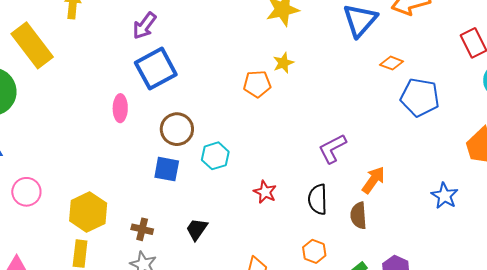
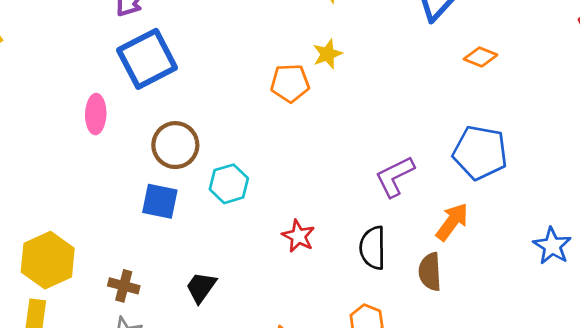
blue pentagon: (420, 97) -> (480, 153), moved

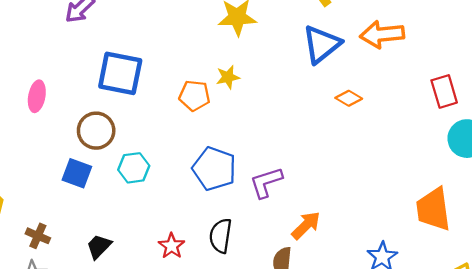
blue square: (147, 59) -> (120, 73), moved, turned 30
blue pentagon: (480, 153) -> (214, 169), moved
red star: (298, 236) -> (172, 246), moved
black semicircle: (373, 248) -> (221, 236), moved

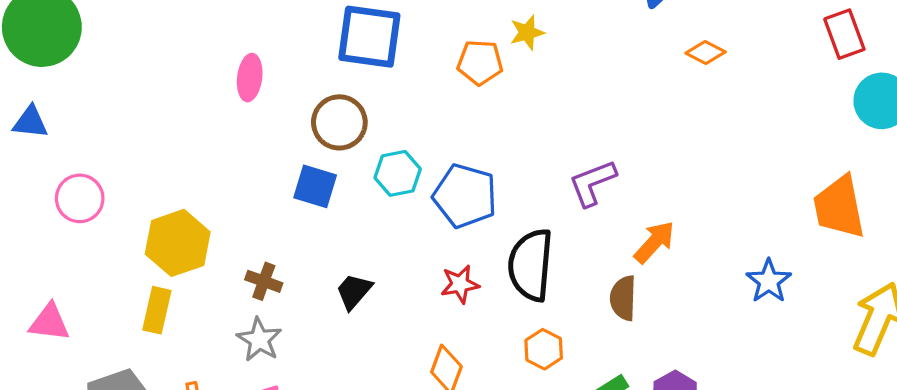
blue pentagon: (214, 169) -> (465, 196), moved
black semicircle: (221, 236) -> (531, 265), size x1.4
red star: (172, 246) -> (460, 284), turned 30

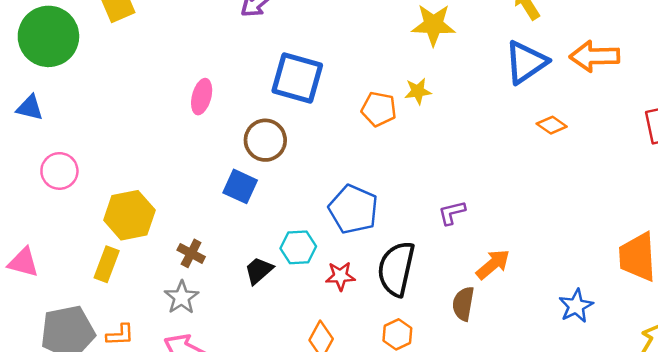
cyan hexagon: (398, 173) -> (298, 247), moved
purple L-shape: (592, 183) -> (452, 213), size x0.7

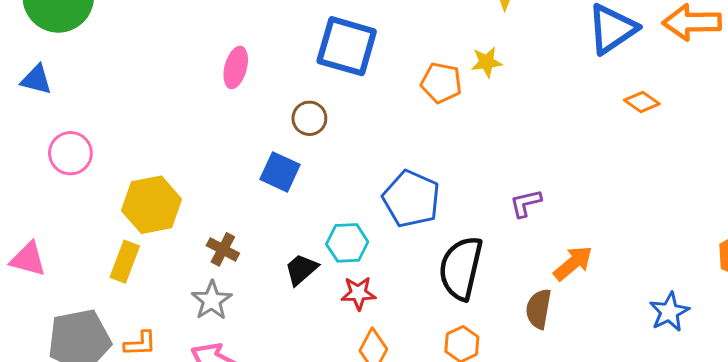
brown circle: (265, 140) -> (309, 118), size x0.7
red star: (340, 276) -> (358, 293), moved

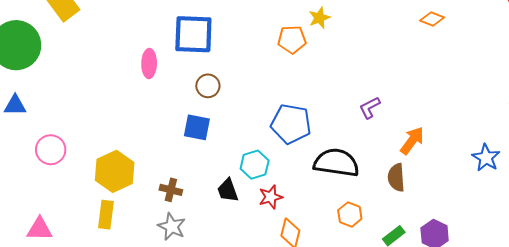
blue square: (347, 46) -> (193, 34), moved
black semicircle: (461, 268) -> (336, 163), turned 99
black trapezoid: (301, 269) -> (228, 190), turned -55

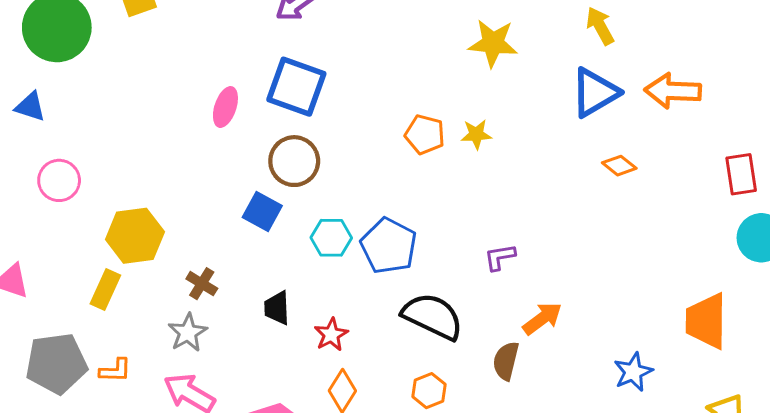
yellow star: (319, 18) -> (476, 134), moved
brown circle: (208, 86) -> (294, 161), size x1.5
cyan hexagon: (255, 165) -> (331, 238), moved
red star: (271, 197) -> (331, 335), turned -30

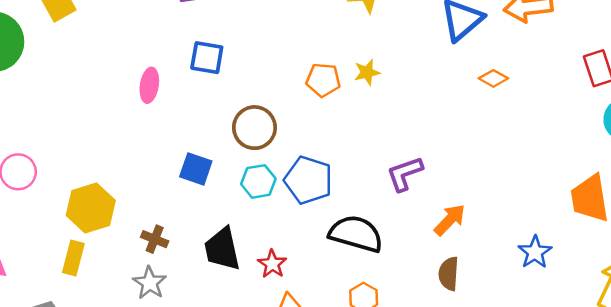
blue square: (296, 87) -> (207, 58), size x0.7
brown circle: (294, 161) -> (254, 128), moved
purple L-shape: (500, 257) -> (405, 174), size x1.4
black trapezoid: (277, 308) -> (222, 249), size x1.5
brown semicircle: (506, 361) -> (449, 274), moved

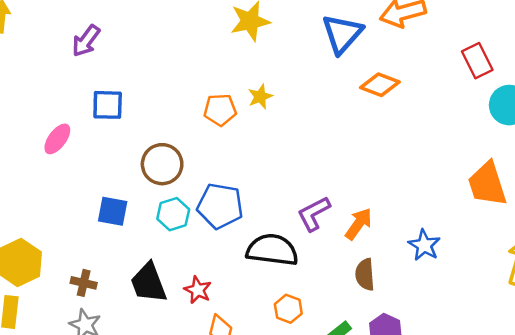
orange diamond: (493, 78) -> (380, 85), size x1.4
pink ellipse: (149, 85) -> (57, 139), turned 36
purple L-shape: (405, 174) -> (314, 214), moved
blue star: (535, 252) -> (424, 245), moved

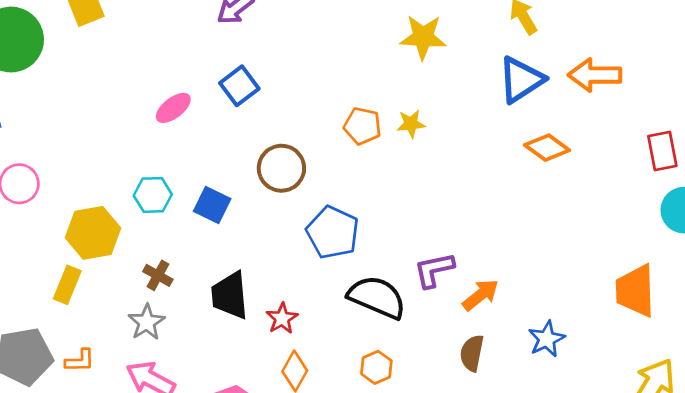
blue square: (108, 105) -> (239, 86), turned 36
cyan hexagon: (173, 214) -> (153, 195), moved

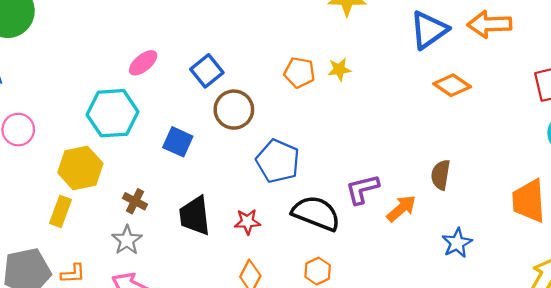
blue square: (239, 86) -> (207, 71), moved
cyan hexagon: (153, 195) -> (112, 113), moved, size x1.6
red star: (282, 318) -> (247, 222), moved, turned 30
brown semicircle: (472, 353) -> (441, 175), moved

